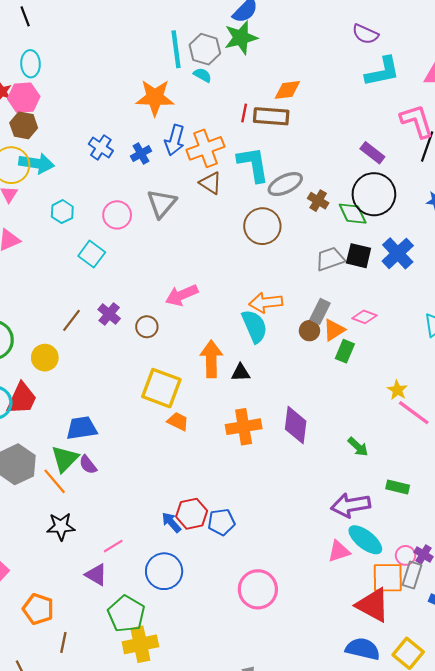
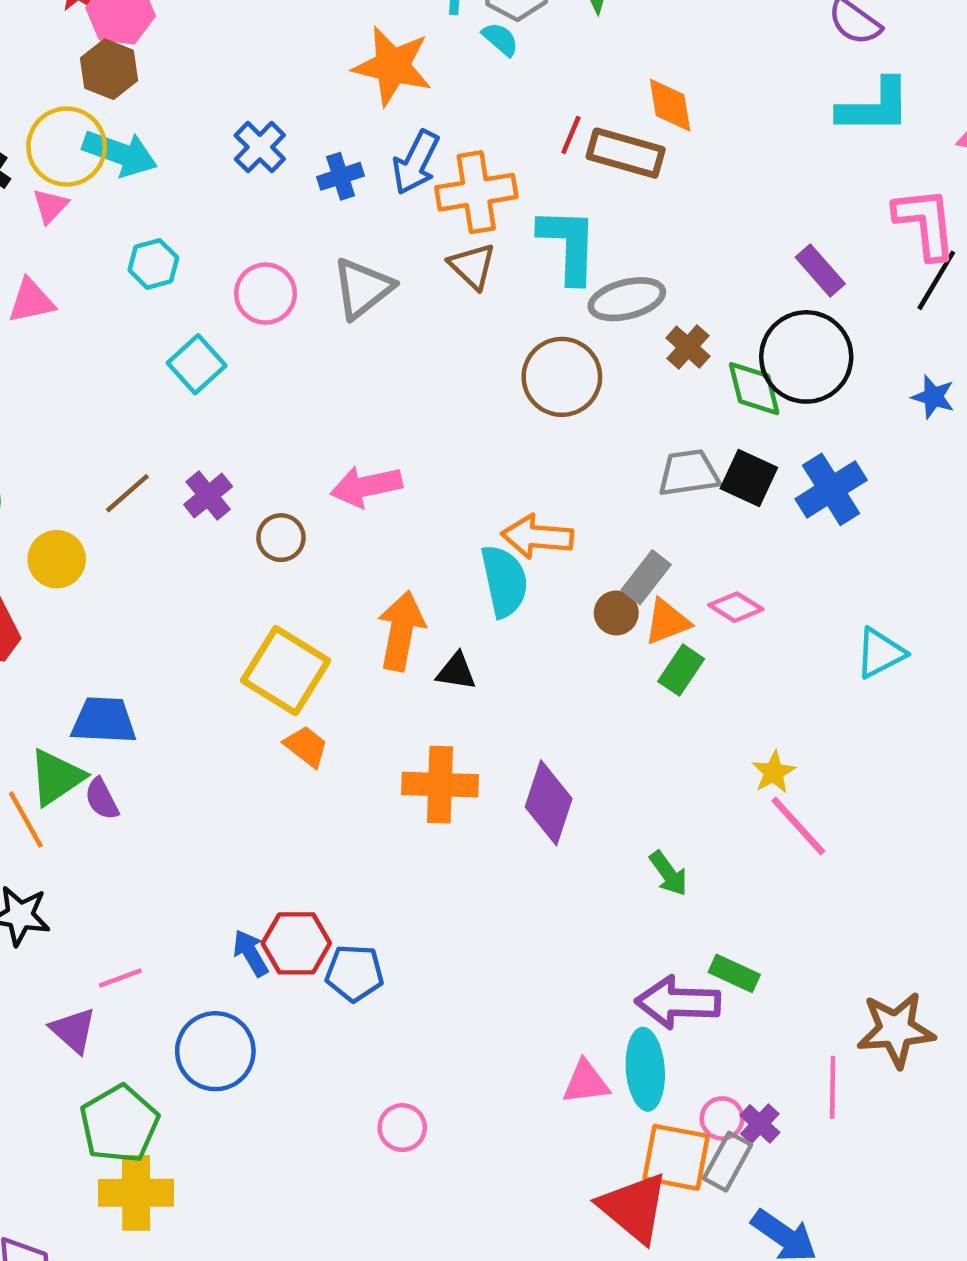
orange diamond: (287, 90) -> (670, 105), turned 76
purple arrow: (351, 505) -> (678, 1002), moved
cyan ellipse: (365, 540) -> (645, 1069), turned 36
pink circle: (258, 589) -> (402, 1128), size x0.6

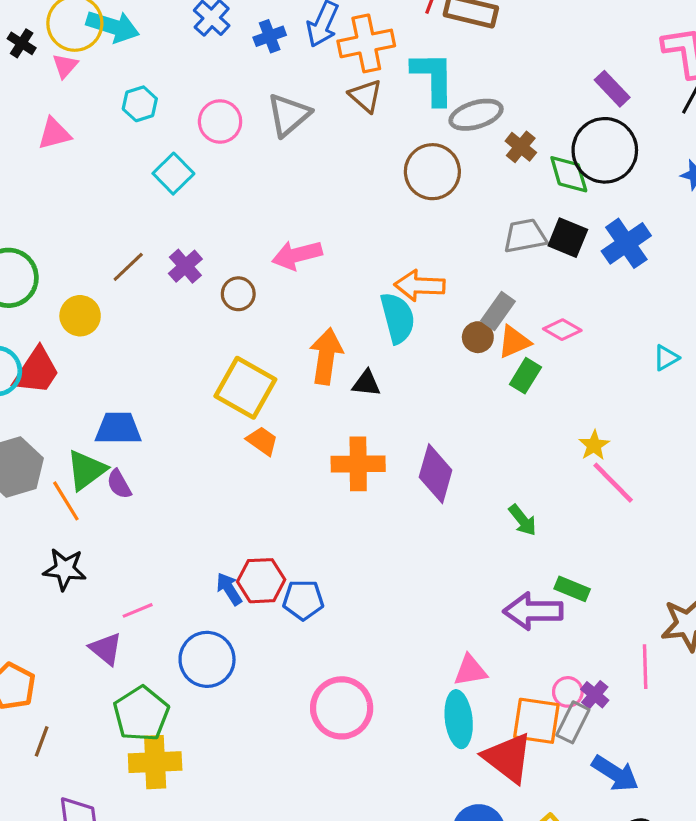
cyan triangle: (880, 653) -> (666, 358), size x0.7
cyan ellipse: (645, 1069) -> (459, 719), moved
pink circle: (402, 1128) -> (342, 708), size x1.8

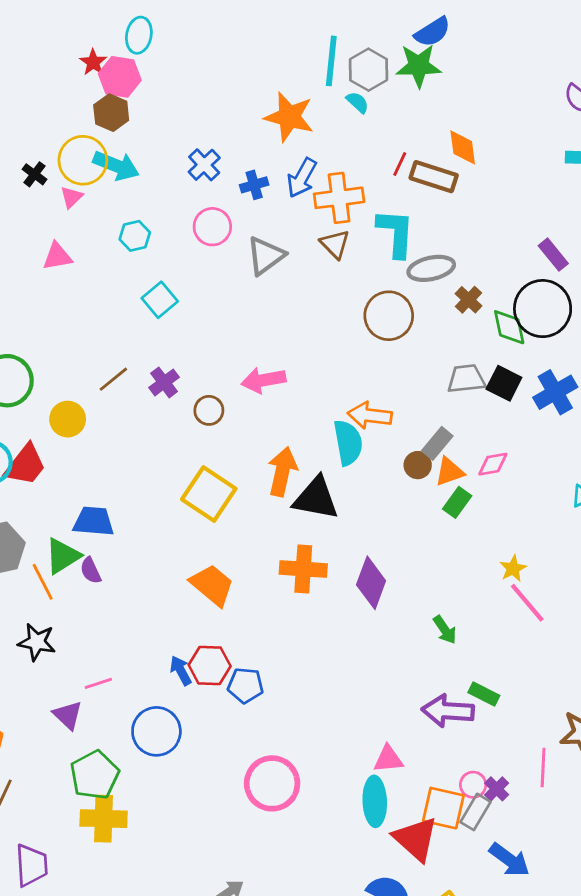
pink circle: (220, 121) -> (212, 227), moved
pink diamond: (562, 330) -> (493, 464), turned -44
black triangle: (366, 383) -> (316, 498), size x1.8
orange trapezoid: (262, 441) -> (212, 585), moved, size x1.6

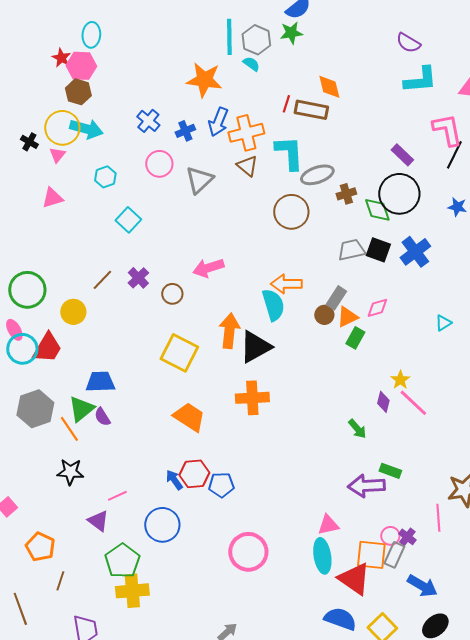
green star: (419, 66) -> (291, 33), size x0.7
brown cross: (469, 300) -> (346, 194), turned 36
black triangle: (316, 498) -> (255, 347), turned -33
purple diamond: (371, 583) -> (383, 402), moved, size x0.6

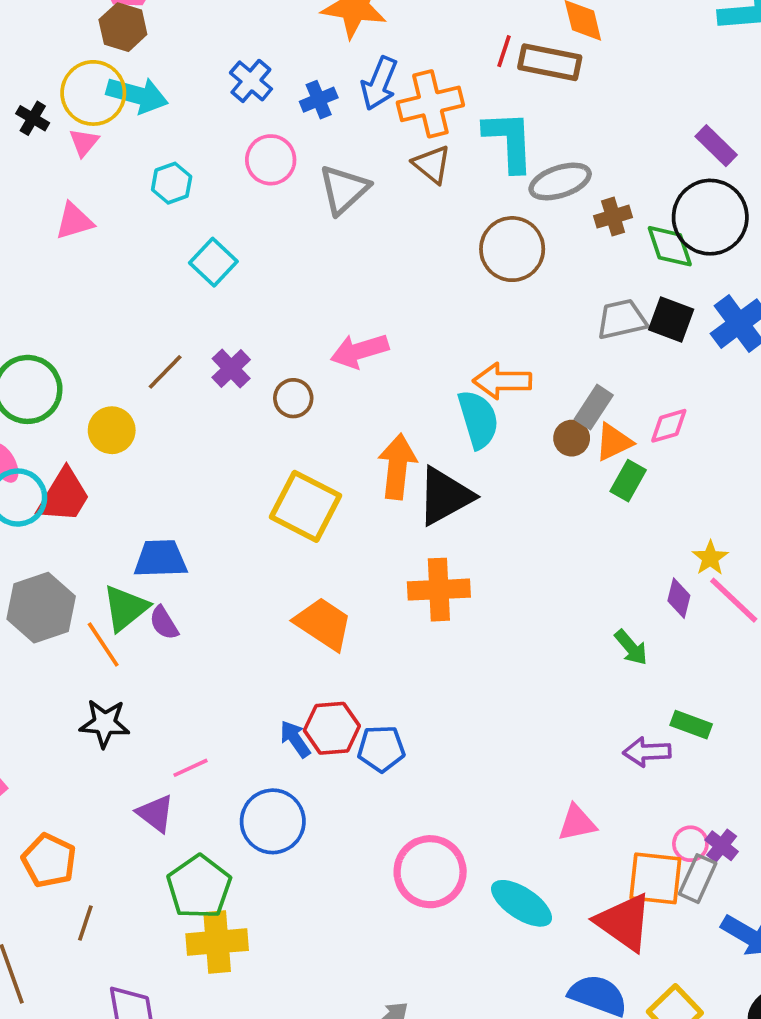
purple arrow: (366, 486) -> (647, 752), size x0.7
cyan ellipse: (322, 556) -> (522, 903), moved, turned -48

